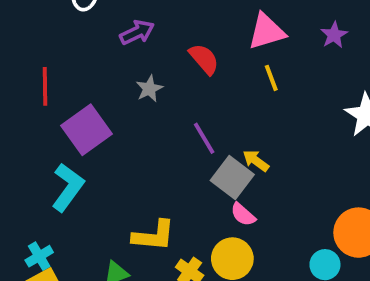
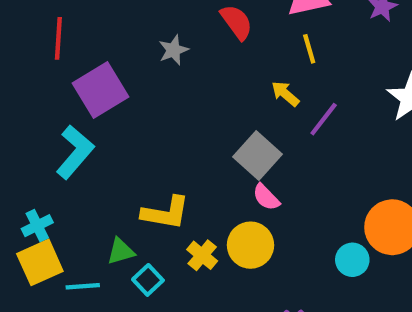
purple line: (204, 138) -> (324, 119), moved, turned 64
yellow arrow: (256, 161) -> (285, 94), moved

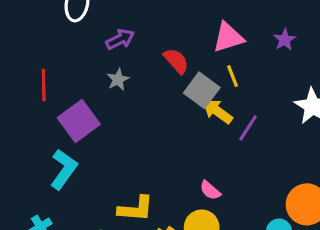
gray star: (173, 50) -> (118, 80), moved
yellow arrow: (285, 94) -> (218, 111), size x1.4
gray square: (257, 155) -> (202, 90), moved

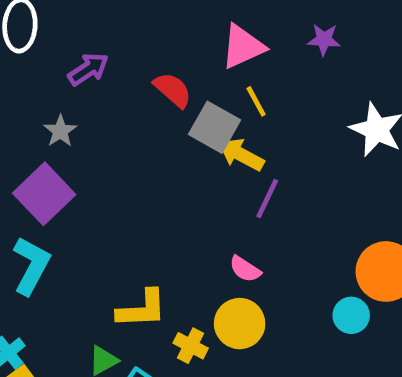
purple star: (285, 40) -> (324, 40), turned -30
gray star: (118, 80) -> (60, 131), moved
purple line: (248, 128) -> (267, 198), moved

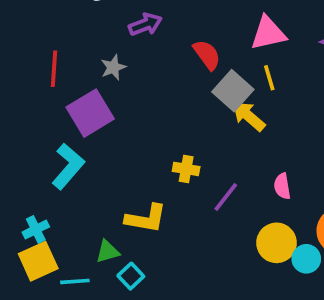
purple line: (267, 198) -> (226, 197), moved
pink semicircle: (245, 269) -> (282, 186), moved, turned 35
yellow circle: (240, 324) -> (276, 243), moved
yellow cross: (191, 346) -> (186, 169), moved, turned -30

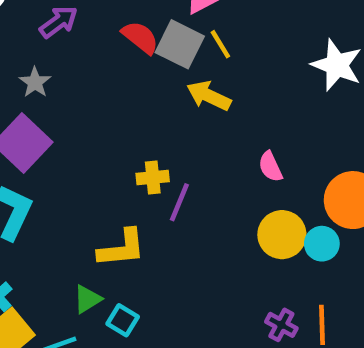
gray square: (233, 91) -> (180, 44), moved
purple line: (226, 197) -> (179, 202), moved

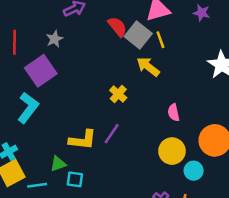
yellow cross: (153, 177) -> (118, 94), moved, turned 35
purple line: (179, 202) -> (112, 134), moved
cyan circle: (322, 244) -> (194, 171), moved
cyan square: (123, 320) -> (75, 179), turned -35

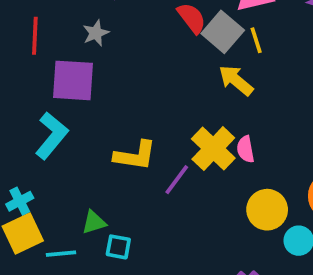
purple square: (41, 71) -> (73, 80), turned 36
yellow cross: (118, 94) -> (213, 149), moved, size x1.6
pink semicircle: (174, 113) -> (245, 149), moved
yellow L-shape: (83, 140) -> (135, 156), moved

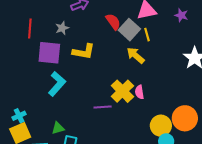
cyan L-shape: (52, 136) -> (57, 84), moved
yellow L-shape: (135, 156) -> (84, 52), moved
purple line: (177, 180) -> (103, 107), turned 48
yellow circle: (267, 210) -> (161, 126), moved

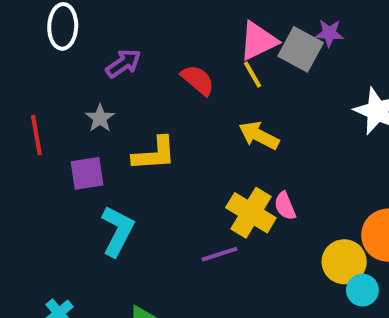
gray square: (129, 30) -> (301, 49), moved
yellow line: (147, 35) -> (253, 75), moved
purple square: (49, 53) -> (87, 173), size x0.7

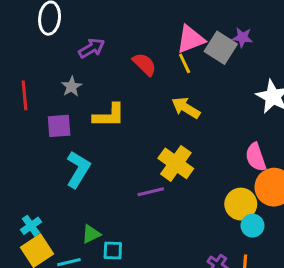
pink semicircle: (285, 206) -> (256, 157), moved, size x1.4

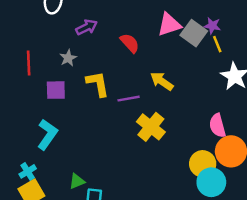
yellow line: (185, 63) -> (217, 44), moved
yellow L-shape: (109, 115) -> (98, 84), turned -104
cyan L-shape: (78, 169) -> (47, 134), moved
purple line: (151, 192) -> (129, 99), moved
cyan circle: (252, 226) -> (211, 182), size x1.5

